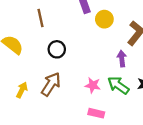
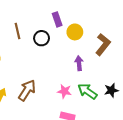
black circle: (57, 49) -> (42, 38), moved
purple arrow: (122, 59) -> (79, 63), moved

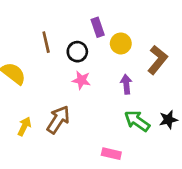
pink star: (64, 91) -> (81, 80), moved

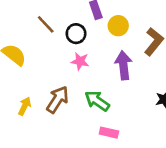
brown line: (46, 42) -> (46, 24), turned -30
purple arrow: (126, 84) -> (123, 65), size x1.5
green arrow: (137, 121) -> (97, 101), moved

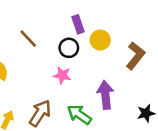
black circle: (76, 34) -> (69, 48), moved
purple arrow: (123, 65) -> (105, 95), moved

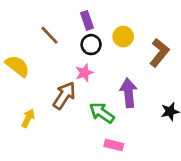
purple rectangle: (78, 24) -> (87, 20), moved
pink star: (62, 75) -> (84, 73), turned -30
brown arrow: (40, 113) -> (64, 95), moved

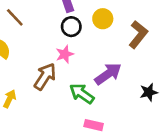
brown line: (50, 35) -> (15, 17), moved
purple arrow: (129, 93) -> (108, 74), turned 60

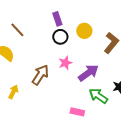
pink star: (65, 54) -> (65, 63), moved
green arrow: (82, 94) -> (98, 96), moved

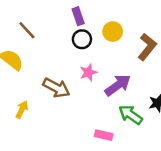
brown arrow: (40, 75) -> (56, 88), turned 85

